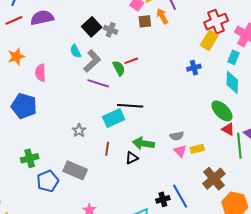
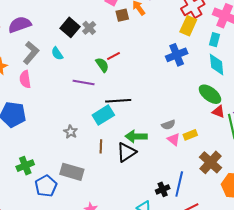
gray cross: (111, 30) -> (89, 28), turned 32
gray L-shape: (92, 61) -> (31, 53), moved
blue cross: (194, 68) -> (177, 55), size x1.5
black triangle: (132, 158) -> (126, 152), size x1.5
blue line: (180, 196) -> (179, 184), turned 50

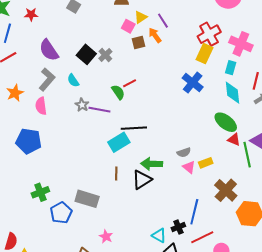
purple semicircle: (20, 25) -> (49, 50), moved, turned -105
blue cross: (177, 55) -> (193, 83), turned -30
gray star: (71, 132) -> (82, 105), moved
black cross: (163, 189) -> (178, 227), moved

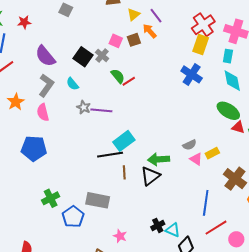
pink square: (128, 26) -> (116, 41), moved
green semicircle: (118, 92) -> (118, 76), moved
black line: (134, 128) -> (110, 155), moved
black cross: (178, 227) -> (158, 225), moved

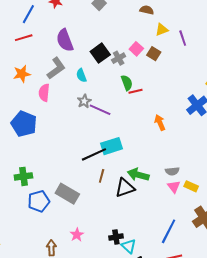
orange arrow: (150, 31) -> (160, 123), moved
brown square: (134, 40) -> (154, 54), turned 32
yellow rectangle: (212, 153) -> (191, 186), turned 32
black line: (110, 155) -> (94, 154), turned -35

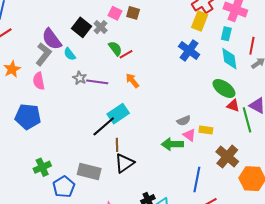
purple semicircle: (65, 40) -> (52, 39), moved
orange arrow: (160, 123) -> (132, 81), moved
green arrow: (138, 175) -> (172, 144), moved
black triangle: (125, 188) -> (124, 163), moved

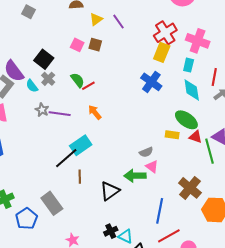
gray cross: (101, 27) -> (48, 79), moved
yellow rectangle: (206, 130) -> (172, 135), moved
black triangle: (124, 163) -> (110, 191), moved
gray rectangle: (89, 172) -> (52, 203), turned 40

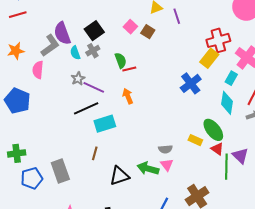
black line: (66, 158) -> (86, 108), moved

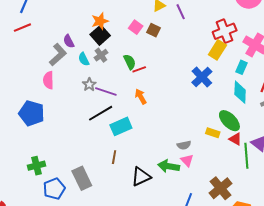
purple semicircle: (62, 33) -> (69, 41), size x0.6
orange star: (16, 51) -> (100, 21), moved

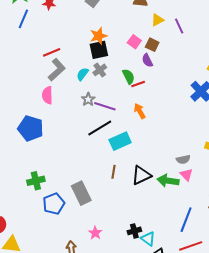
red line: (22, 28) -> (52, 52), moved
black square: (100, 35) -> (99, 50), turned 30
purple semicircle: (69, 41) -> (147, 60), moved
cyan semicircle: (84, 59) -> (83, 74), turned 64
black triangle: (141, 177) -> (141, 175), moved

